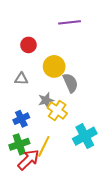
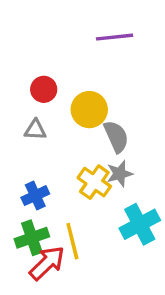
red circle: (28, 45) -> (44, 89), moved
gray star: (46, 100) -> (120, 174), moved
yellow line: (44, 146) -> (72, 241), turned -40

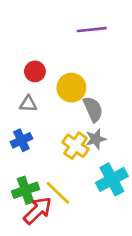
blue cross: (35, 196) -> (21, 140), moved
yellow line: (72, 241) -> (58, 193), turned -32

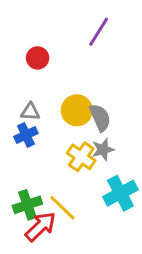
purple line: (92, 30) -> (99, 32), turned -52
red circle: (35, 71) -> (38, 58), moved
yellow circle: (71, 88) -> (77, 110), moved
blue cross: (21, 140) -> (26, 135), moved

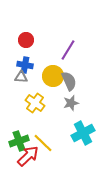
purple line: (99, 32) -> (68, 50), moved
blue cross: (26, 135) -> (25, 65), moved, turned 35
yellow cross: (81, 157) -> (35, 103), moved

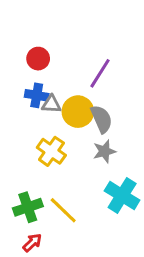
gray triangle: (21, 77) -> (51, 104), moved
cyan cross: (83, 133) -> (122, 196), turned -30
red arrow: (28, 156) -> (32, 243), moved, size x0.6

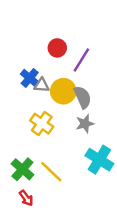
red circle: (38, 59) -> (57, 48), moved
blue cross: (37, 95) -> (30, 78), turned 30
green cross: (28, 207) -> (22, 169), turned -30
red arrow: (32, 243) -> (26, 198), turned 98

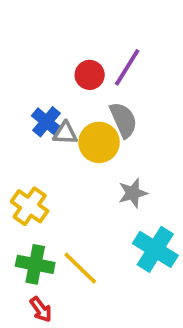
purple line: (81, 60) -> (127, 67), moved
gray semicircle: (83, 97) -> (123, 120), moved
yellow cross: (42, 124) -> (30, 206), moved
green cross: (22, 169) -> (35, 264), turned -30

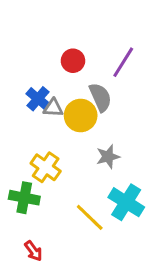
purple line: (127, 67) -> (123, 62), moved
yellow cross: (30, 206) -> (46, 167), moved
green cross: (35, 264) -> (24, 198), moved
yellow line: (80, 268) -> (90, 217), moved

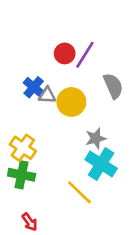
purple line: (123, 62) -> (85, 55), moved
gray semicircle: (100, 97) -> (113, 86), moved
yellow cross: (46, 167) -> (23, 148), moved
cyan cross: (126, 202) -> (101, 164), moved

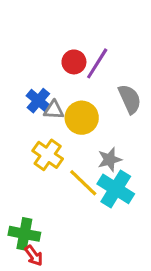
yellow cross: (23, 148) -> (48, 155), moved
green cross: (22, 175) -> (24, 234), moved
yellow line: (79, 192) -> (83, 183), moved

